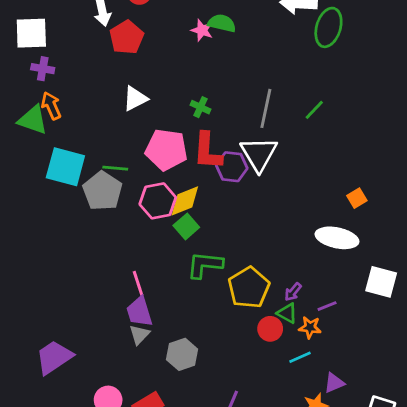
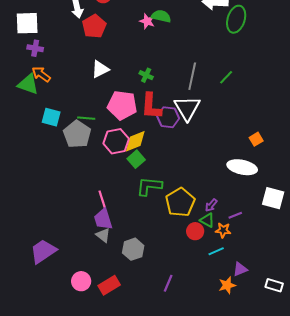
orange arrow: (51, 106) -> (41, 74), turned -30
cyan square: (65, 167) -> (51, 117), size x0.7
gray triangle: (139, 335) -> (103, 235), turned -35

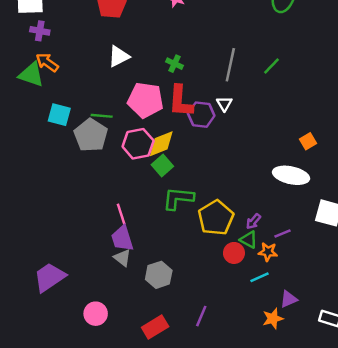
white triangle: (187, 108) -> (224, 104), size x0.5
red rectangle: (109, 285) -> (155, 327), moved

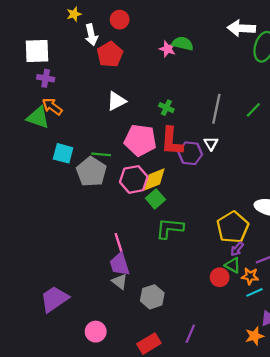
yellow pentagon: (216, 218) -> (233, 227), moved
cyan line: (259, 277) -> (254, 292), moved

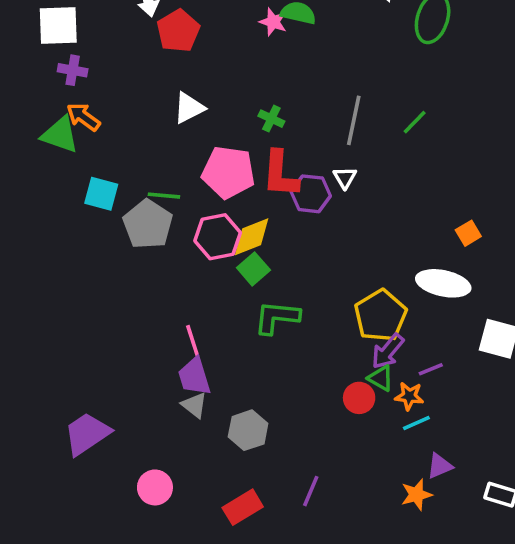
purple arrow: (237, 249) -> (388, 351), size x1.5

